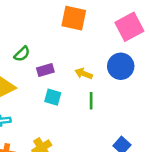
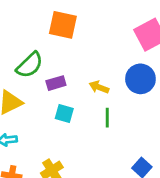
orange square: (74, 18) -> (63, 25), moved
green semicircle: (22, 54) -> (30, 65), size x1.5

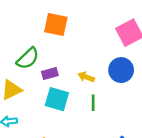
cyan square: (64, 114) -> (57, 99), size x1.5

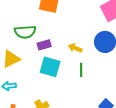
green semicircle: (28, 58) -> (25, 32), turned 40

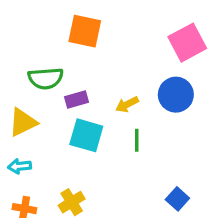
yellow arrow: (75, 48) -> (127, 104), turned -48

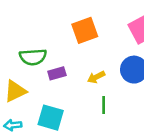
orange square: (85, 31) -> (85, 30), moved, turned -32
cyan square: (86, 135) -> (51, 118), moved

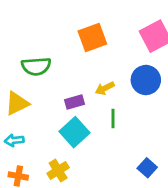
purple rectangle: (57, 73) -> (75, 102), moved
cyan square: (51, 118) -> (75, 132), moved, turned 32

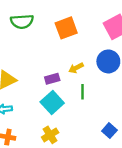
green semicircle: (36, 66) -> (22, 22), moved
yellow cross: (58, 171) -> (50, 135), moved

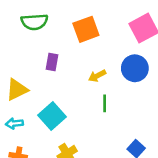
purple rectangle: (52, 79) -> (52, 62), moved, turned -64
cyan square: (52, 103) -> (52, 116), moved

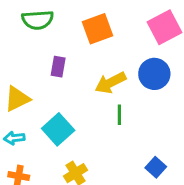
yellow arrow: (97, 76) -> (111, 83), size x1.5

